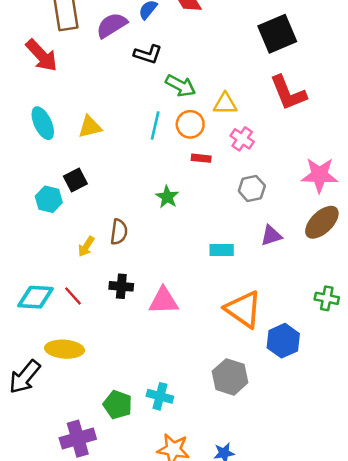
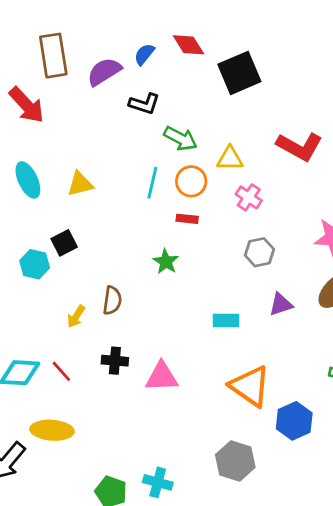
black square: (277, 34) -> (239, 73), moved
red L-shape: (288, 93) -> (300, 147), turned -39
red rectangle: (201, 158) -> (187, 219), moved

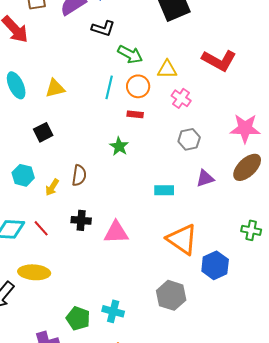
cyan hexagon: (35, 264) -> (23, 175), moved

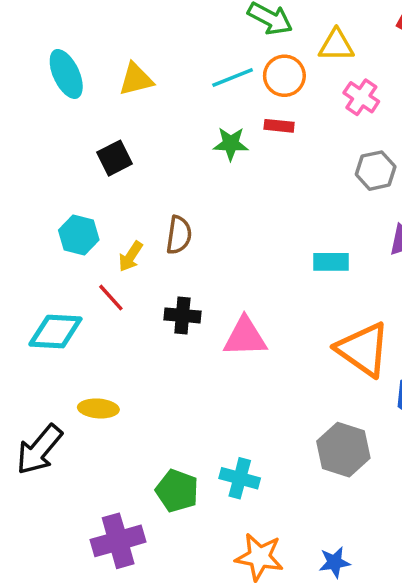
cyan line: (109, 87) -> (233, 78), turned 55
green star: (119, 146) -> (231, 144), moved, turned -30
red line: (41, 228) -> (111, 298), moved
yellow ellipse: (34, 272) -> (98, 408), size x0.7

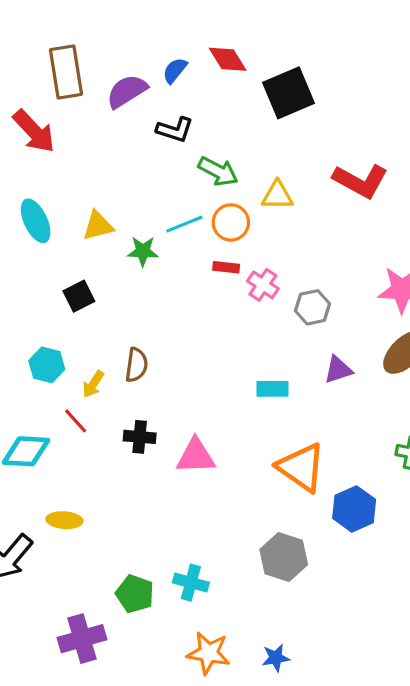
pink cross: (361, 97) -> (263, 285), moved
green star: (231, 144) -> (143, 251), moved

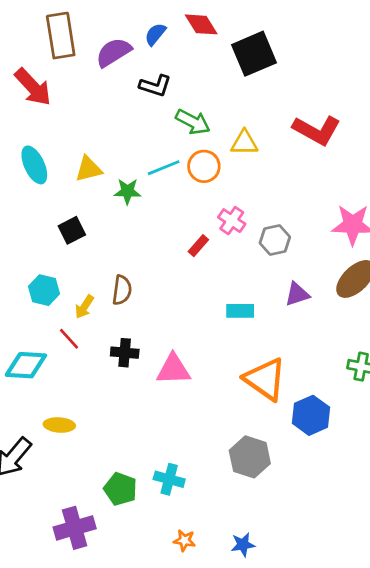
red rectangle: (226, 267) -> (198, 246), moved, turned -55
orange star: (208, 653) -> (184, 540), size x0.6

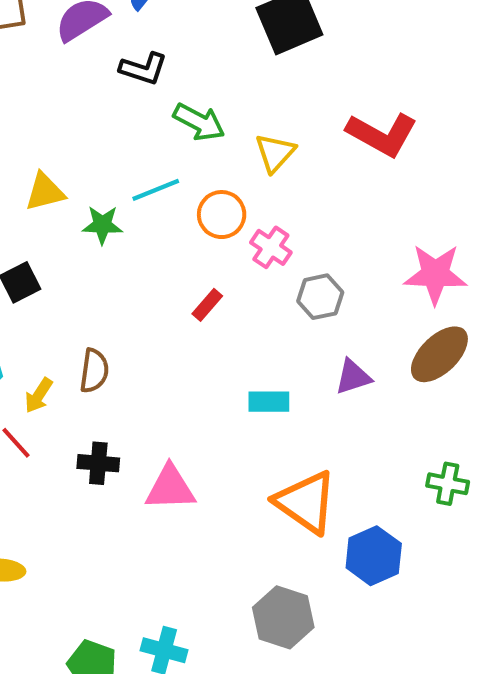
yellow triangle: (244, 143) -> (275, 153), turned -48
orange circle: (204, 166) -> (222, 215), moved
pink cross: (232, 221) -> (271, 247), moved

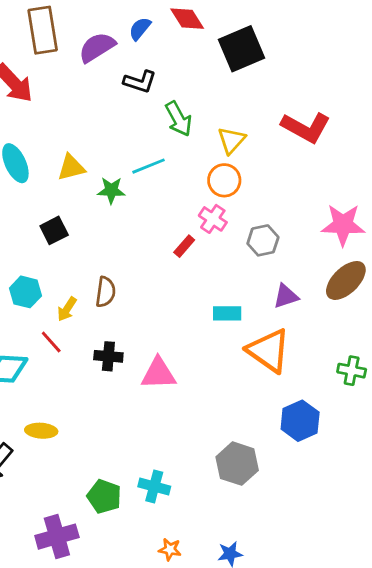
green arrow: (199, 122) -> (179, 119), turned 33
orange circle: (222, 215) -> (224, 180), moved
pink cross: (271, 247) -> (213, 219), moved
orange triangle: (306, 502) -> (269, 351), moved

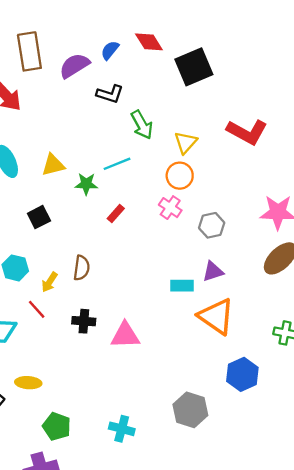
red rectangle: (184, 246) -> (116, 213), moved
purple triangle: (286, 296) -> (213, 271), moved
green pentagon: (104, 497) -> (57, 426), moved

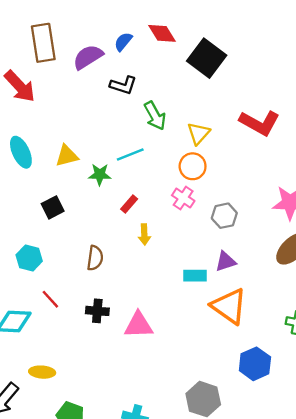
black square: (194, 67) -> (207, 58), turned -30
yellow arrow: (50, 282) -> (144, 234), moved, turned -36

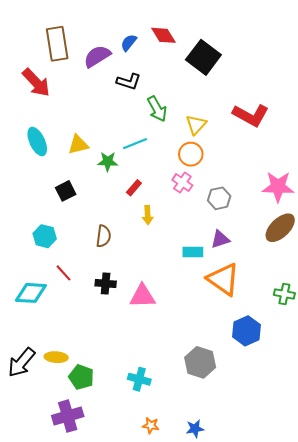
yellow ellipse: (42, 372) -> (56, 357), moved

